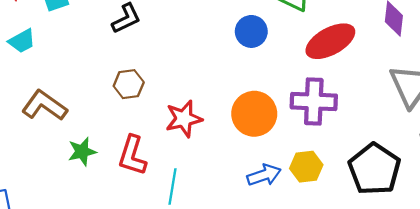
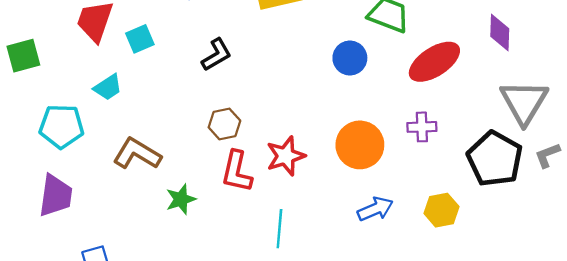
purple cross: (314, 101) -> (422, 127), size x0.6
red L-shape: (132, 155) -> (237, 172), moved
yellow hexagon: (306, 167) -> (442, 210), moved
black pentagon: (374, 169) -> (495, 159), moved

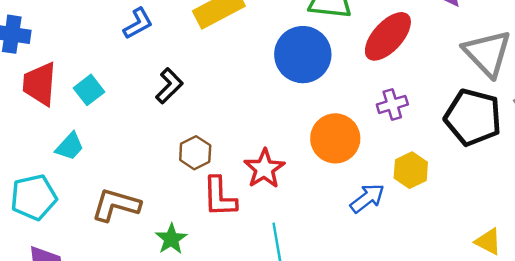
blue circle: (350, 58) -> (303, 55), size x1.6
yellow hexagon: (442, 210) -> (411, 170), moved

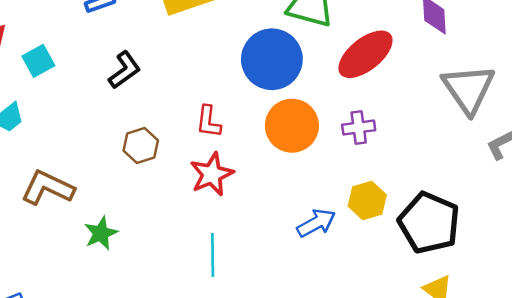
black pentagon: (473, 117) -> (429, 223), moved
orange circle: (335, 138) -> (292, 126), moved
red L-shape: (220, 197) -> (208, 122), moved, size x0.7

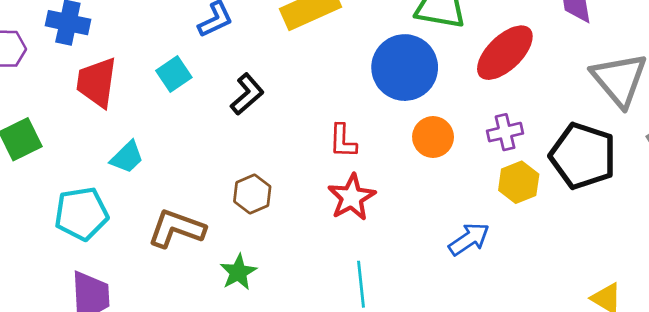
cyan square: (38, 61) -> (174, 74), moved
orange circle: (292, 126) -> (433, 137), size x0.7
brown hexagon: (141, 146) -> (252, 194), moved
yellow hexagon: (367, 201) -> (519, 182), moved
black pentagon: (429, 223) -> (583, 156), moved

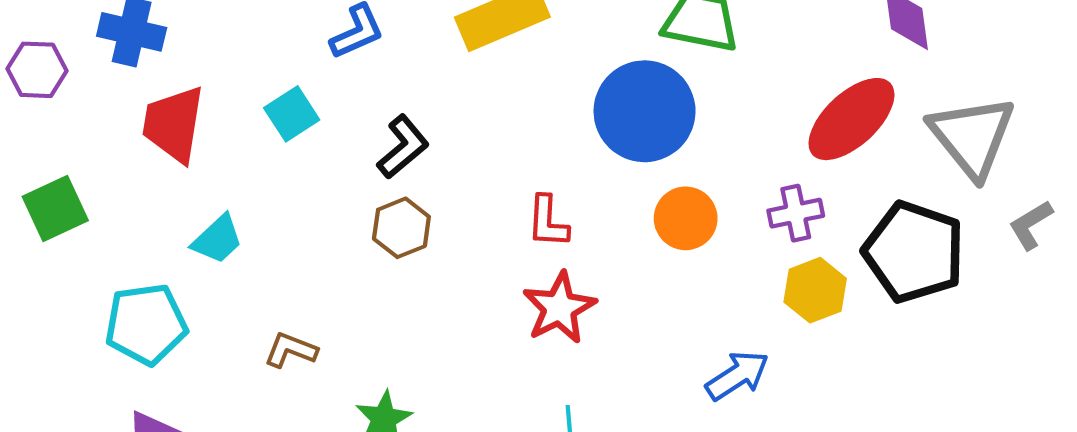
red ellipse: (505, 53) -> (851, 119), moved
brown hexagon: (252, 194) -> (401, 228), moved
brown L-shape: (176, 229) -> (291, 350), size x0.6

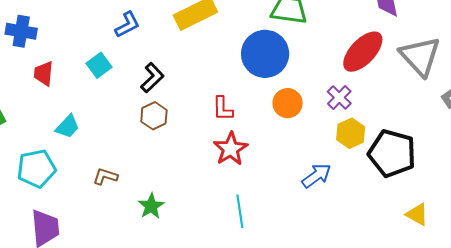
red trapezoid: (174, 124) -> (44, 73), size x0.7
purple cross: (796, 213) -> (339, 97), turned -30
black pentagon: (914, 252) -> (392, 153), moved

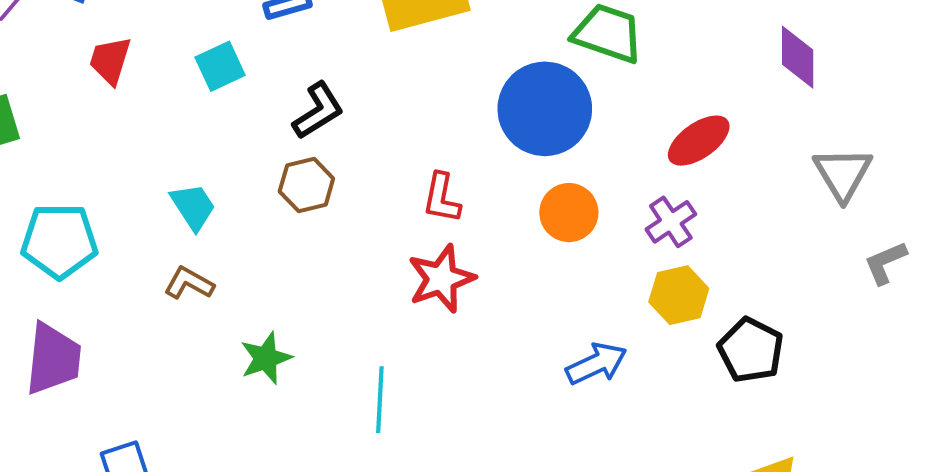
red ellipse: (363, 52) -> (699, 141), moved, size x0.7
gray triangle: (420, 56) -> (843, 174), size x0.7
cyan trapezoid: (68, 126) -> (193, 207), moved, turned -88
black pentagon: (392, 153) -> (751, 350), size x0.7
cyan line: (240, 211) -> (380, 400), moved

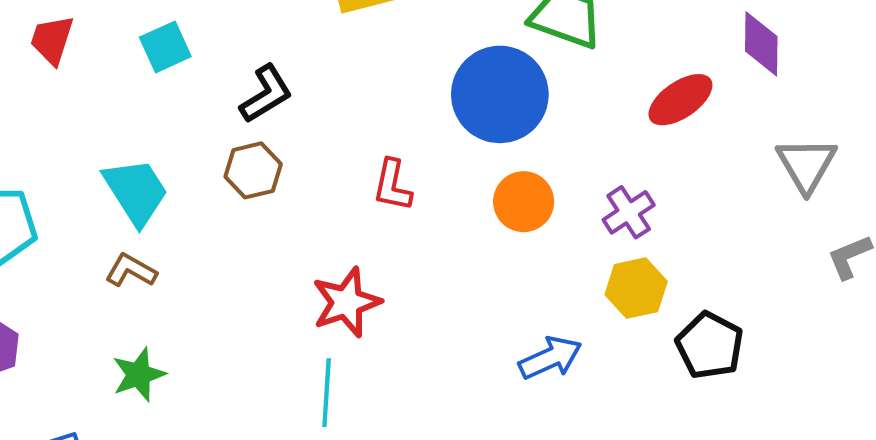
red ellipse: (699, 141) -> (680, 100), moved
cyan trapezoid: (193, 207) -> (136, 191), size x1.4
red star: (441, 279) -> (346, 302), moved
green star: (266, 358) -> (139, 375), moved

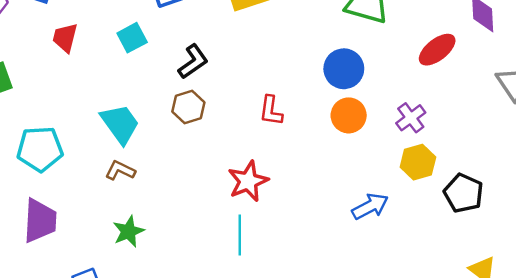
blue circle: (500, 94) -> (344, 69), moved, size x0.7

